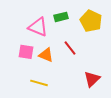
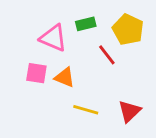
red line: (70, 48) -> (107, 55), moved
yellow line: (39, 83) -> (86, 110), moved

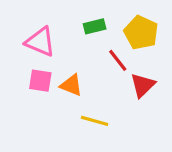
pink triangle: (53, 38) -> (40, 42), moved
red triangle: (129, 111) -> (143, 85), moved

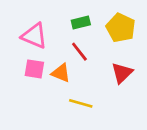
red line: (118, 60) -> (79, 52), moved

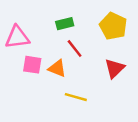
green rectangle: (81, 22) -> (65, 24), moved
pink triangle: (34, 36) -> (17, 37), moved, turned -30

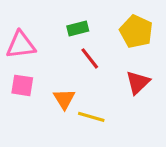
pink square: (32, 65) -> (22, 85), moved
orange triangle: (57, 68) -> (64, 99), moved, turned 36

